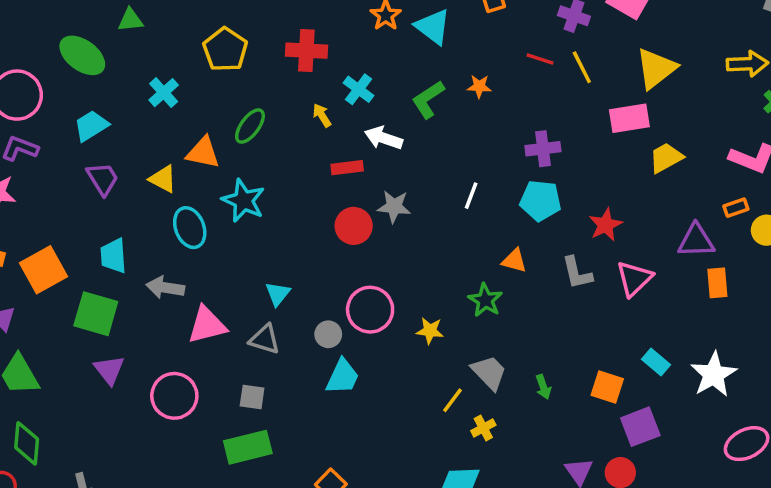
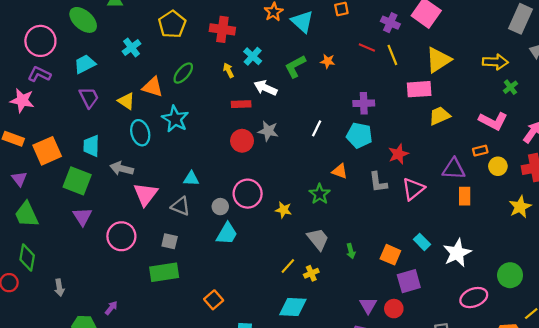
cyan triangle: (278, 294) -> (191, 179), turned 49
pink triangle: (207, 325) -> (146, 194), turned -44
yellow line: (453, 400) -> (288, 266), moved

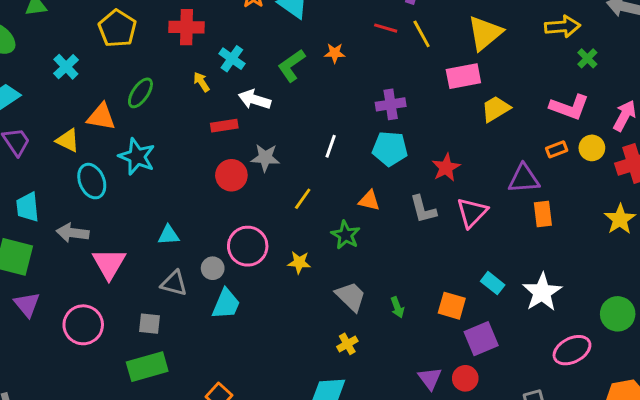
yellow circle: (498, 166) -> (592, 148), moved
gray triangle: (181, 206) -> (174, 283), moved
yellow line: (288, 266) -> (303, 199), moved

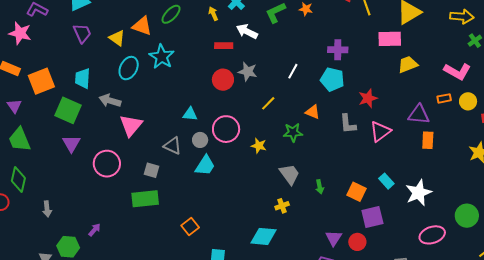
cyan ellipse: (92, 181) -> (129, 68), turned 40
cyan triangle: (169, 235) -> (190, 114), moved
green star: (346, 235) -> (293, 132), turned 30

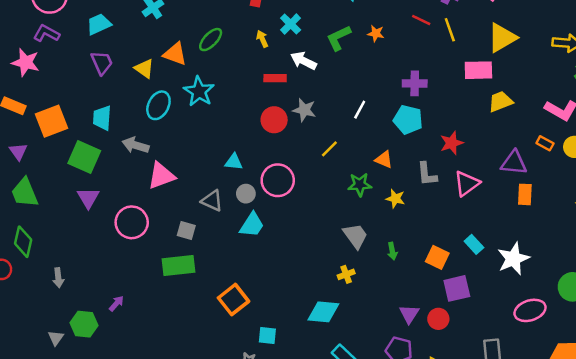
orange rectangle: (444, 98) -> (545, 143), turned 40
pink triangle: (131, 125) -> (161, 176), turned 30
yellow star: (259, 146) -> (395, 199), moved
orange square: (190, 226) -> (233, 300), size x1.4

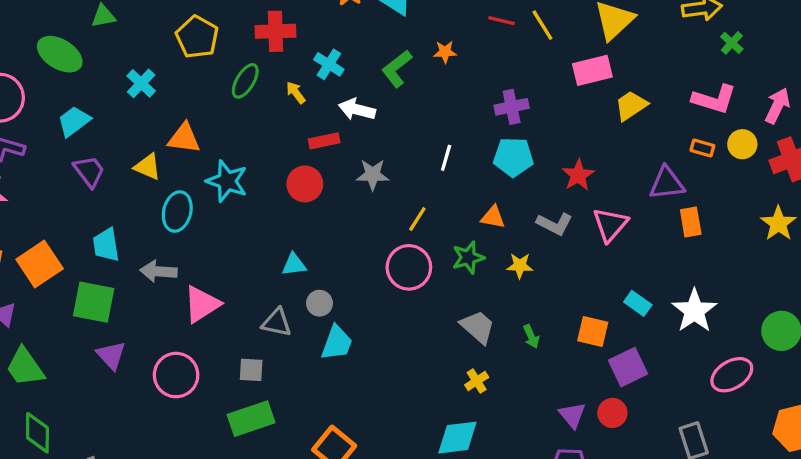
green ellipse: (211, 40) -> (245, 81), moved
red circle: (274, 120) -> (305, 184), moved
gray L-shape: (427, 174) -> (554, 224), turned -45
pink circle: (278, 180) -> (409, 267), moved

